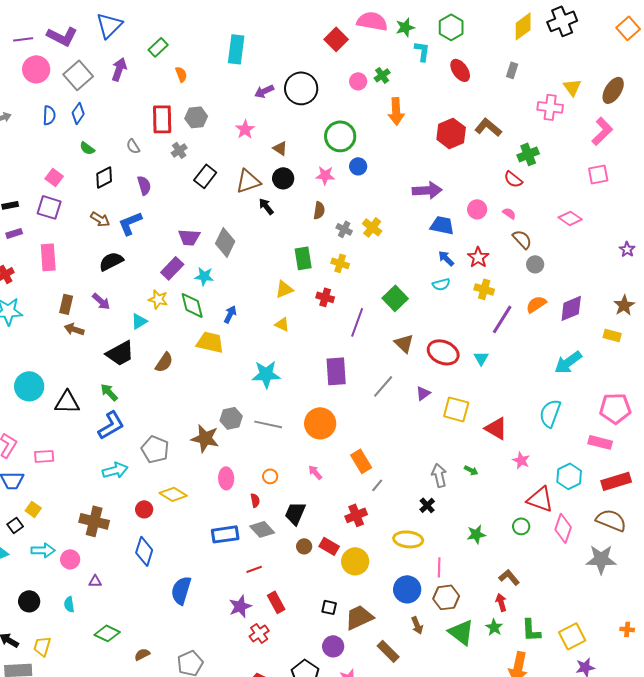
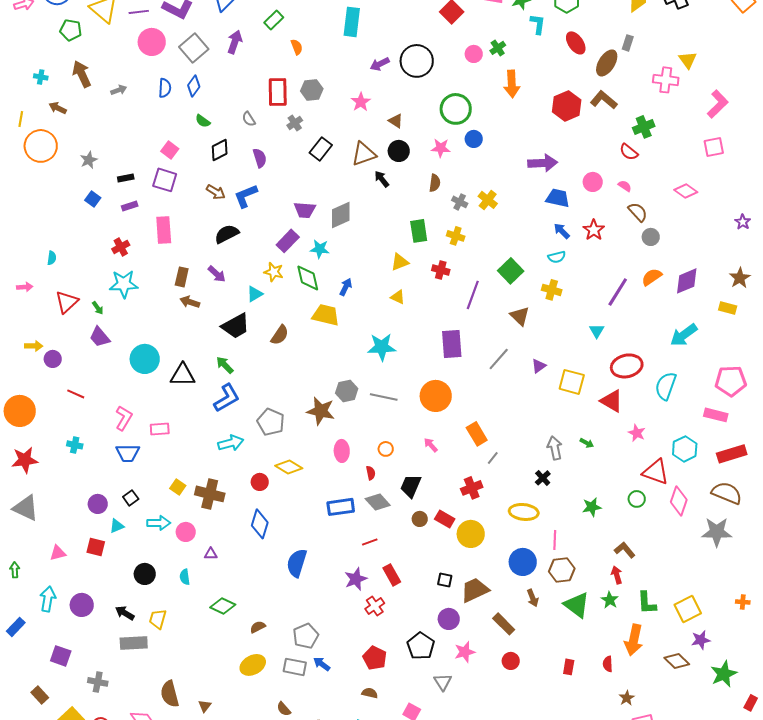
brown ellipse: (613, 90) -> (607, 63), moved
gray diamond: (225, 242) -> (341, 215), turned 40
yellow cross: (484, 289) -> (552, 290), moved
red ellipse: (443, 352) -> (627, 366), moved, turned -36
yellow square: (33, 509) -> (178, 487), moved

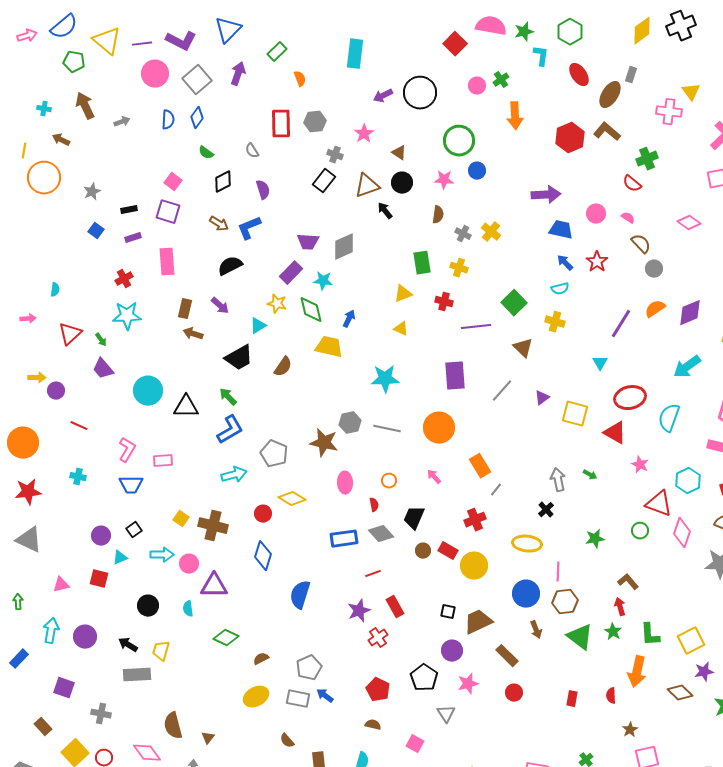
gray cross: (295, 123) -> (335, 155), moved, turned -35
purple line: (473, 295) -> (476, 327), turned 64
purple triangle: (211, 554) -> (214, 586), size x2.0

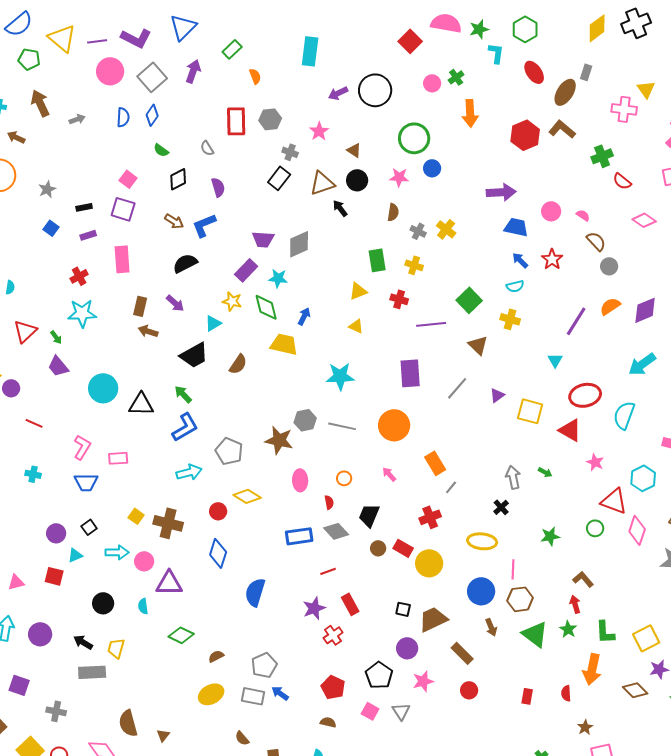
red semicircle: (632, 184) -> (622, 181), moved
pink square: (415, 744) -> (370, 711), moved

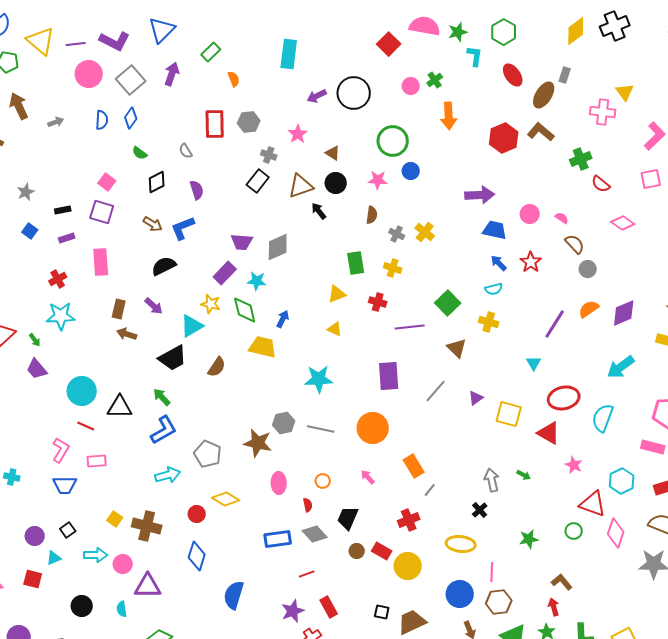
cyan triangle: (213, 323) -> (192, 326), size x1.4
red line: (34, 423) -> (86, 426), moved

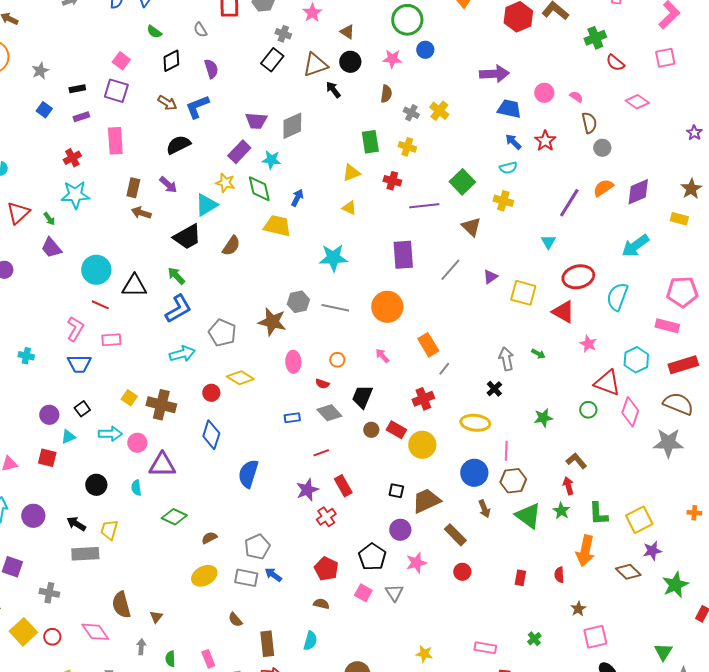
brown semicircle: (575, 244) -> (589, 123), turned 30
red semicircle: (308, 505) -> (322, 384), turned 120
blue rectangle: (278, 539) -> (292, 418), size x0.6

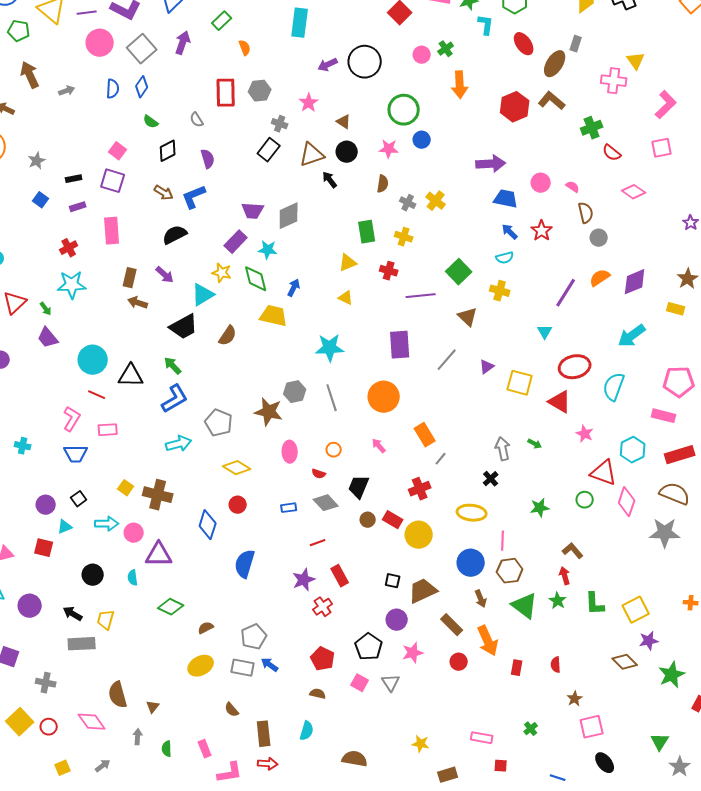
gray line: (335, 308) -> (332, 398), turned 60
red circle: (211, 393) -> (238, 505), moved
orange arrow: (585, 551) -> (488, 641), moved, turned -36

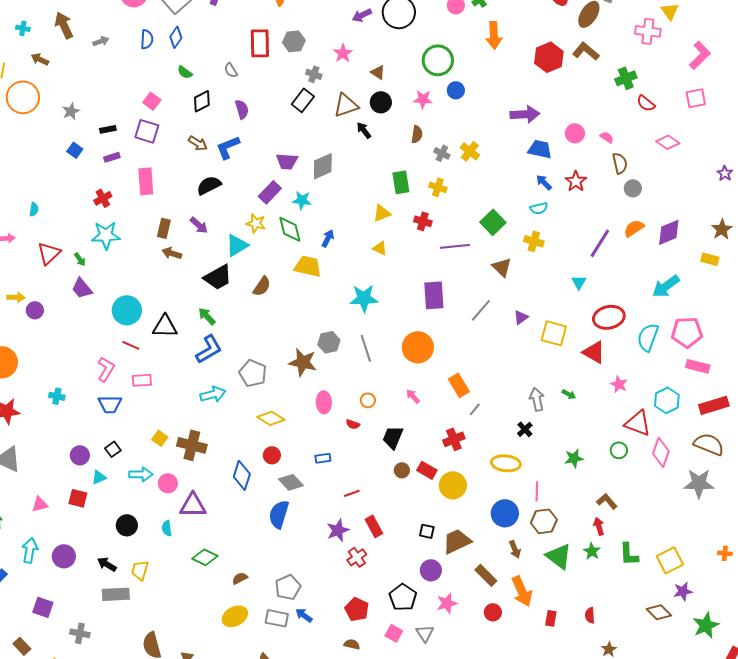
pink pentagon: (679, 382) -> (687, 332), moved
gray diamond: (326, 503) -> (291, 482), moved

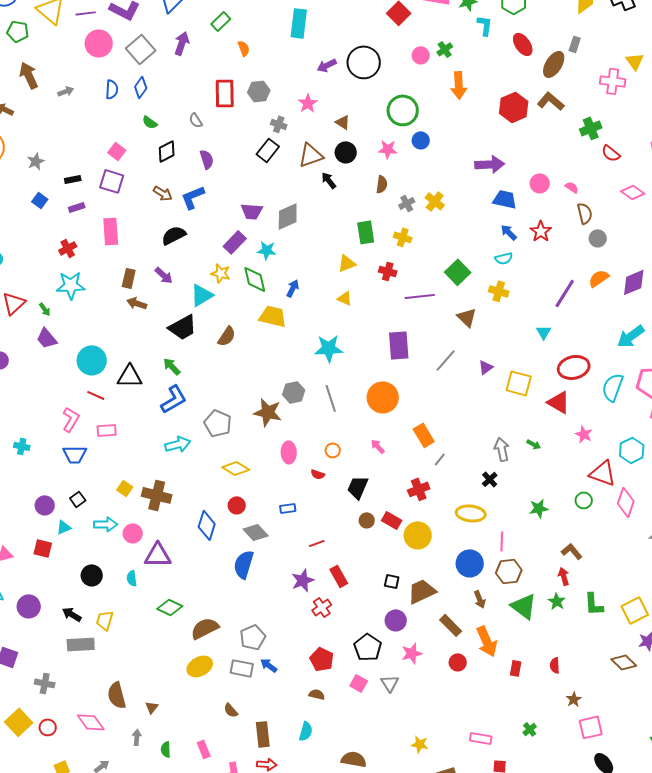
gray cross: (442, 153) -> (407, 203), turned 35
brown semicircle: (240, 578) -> (205, 628), size x1.8

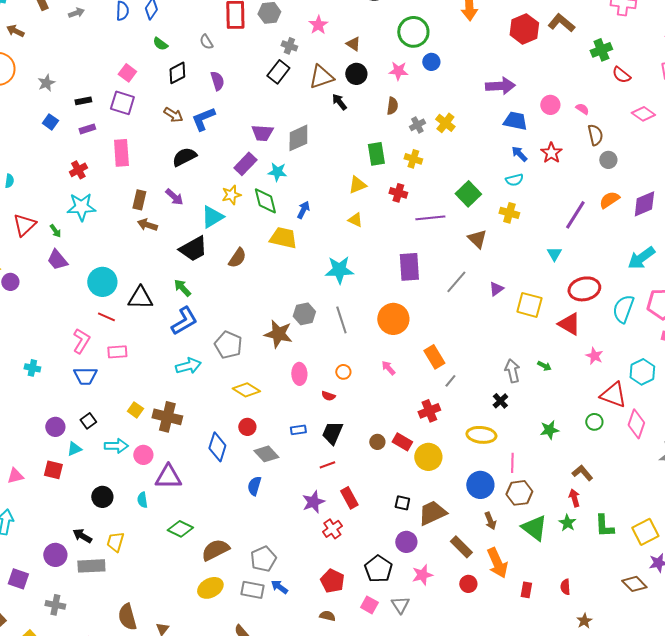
yellow star: (221, 273) -> (231, 195), turned -30
black trapezoid: (358, 487) -> (332, 433), moved
blue semicircle: (244, 564) -> (254, 486), size x0.7
purple circle: (29, 606) -> (55, 555), moved

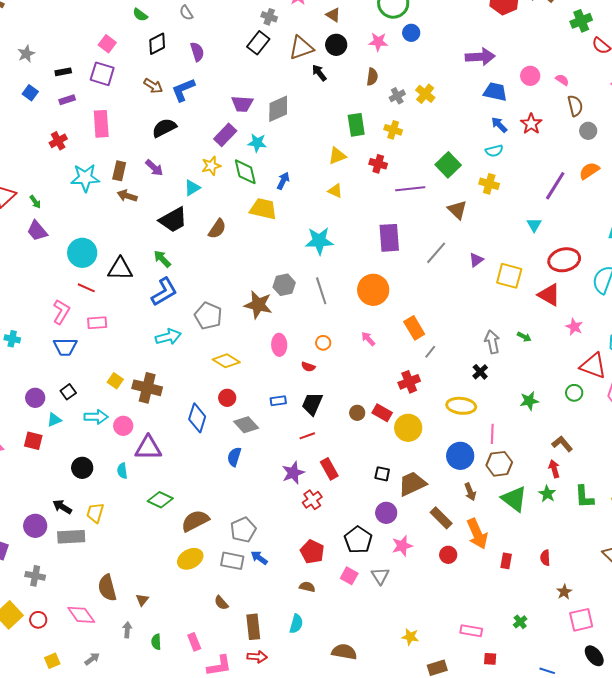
cyan star: (81, 207) -> (85, 178), moved
cyan triangle: (212, 217) -> (192, 188), size x0.7

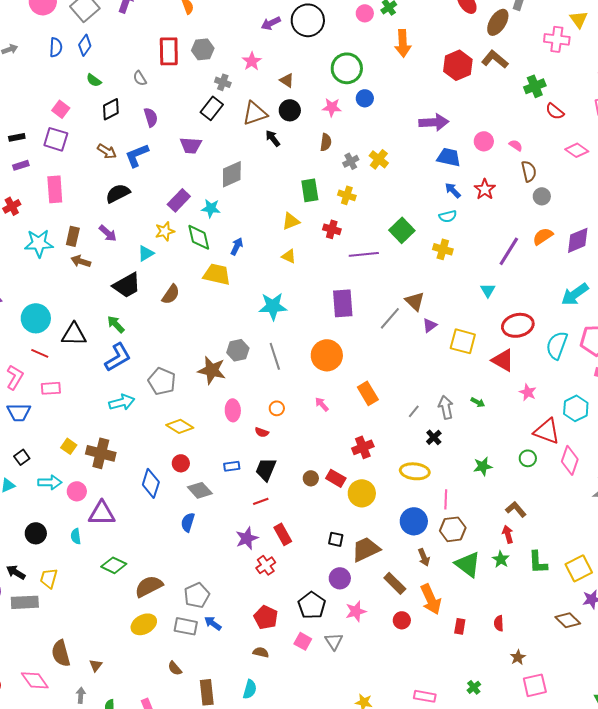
purple trapezoid: (242, 104) -> (191, 145), moved
brown triangle: (457, 210) -> (415, 301), moved
gray line: (430, 352) -> (414, 411), moved

